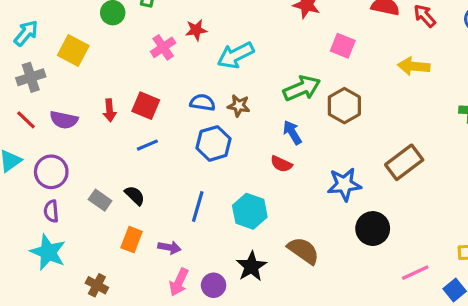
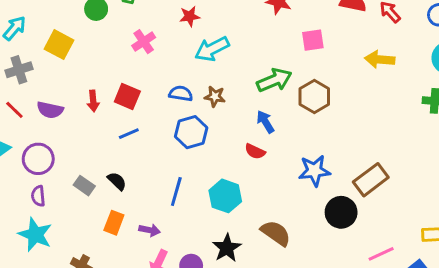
red star: (196, 30) -> (190, 16), moved
pink square: (343, 46) -> (313, 40), turned -30
brown rectangle: (404, 162) -> (371, 180), moved

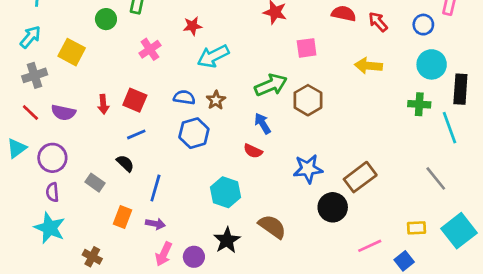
brown star: (215, 96) -> (216, 100), turned 30
black semicircle: (117, 181) -> (125, 163), moved
blue line: (176, 192) -> (155, 188), moved

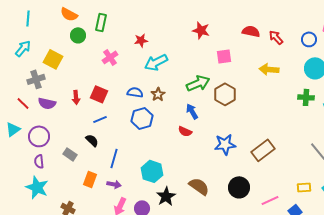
gray cross: (35, 75) -> (36, 79), moved
cyan hexagon: (226, 192) -> (152, 171), moved
black circle: (333, 207) -> (239, 187), moved

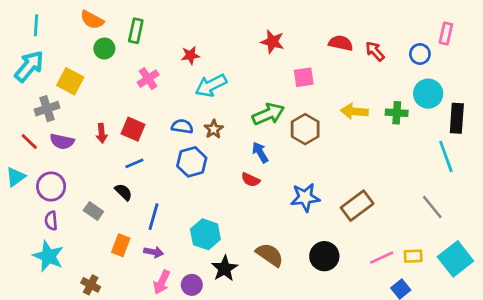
cyan arrow: (23, 48) -> (29, 66), size x1.4
yellow arrow: (269, 69) -> (354, 111), moved
green cross: (306, 97) -> (397, 113), moved
pink line: (270, 200) -> (382, 258), moved

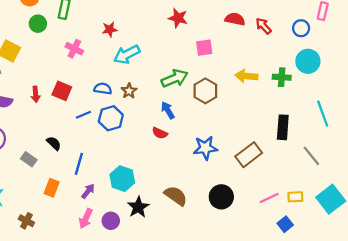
pink cross: (148, 79) -> (74, 49), turned -30
black rectangle: (457, 118) -> (283, 127), moved
blue line: (134, 163) -> (83, 115), moved
purple arrow: (154, 252) -> (88, 191), moved, turned -63

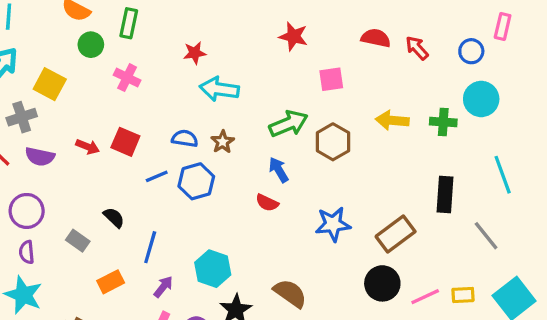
pink cross: (74, 49) -> (127, 78), moved
cyan arrow: (127, 54) -> (219, 89), turned 35
red arrow: (36, 94) -> (88, 147), turned -63
orange rectangle: (52, 188) -> (111, 282), turned 42
black circle: (221, 197) -> (382, 283), moved

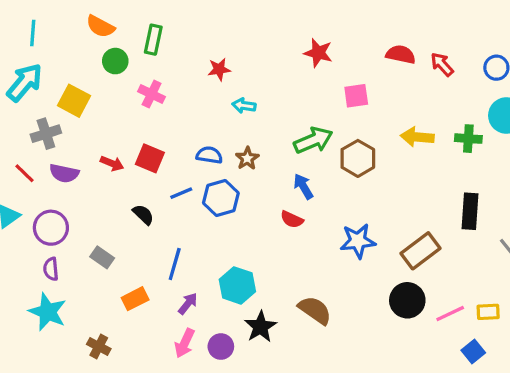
cyan arrow: (219, 89) -> (244, 106), size x0.6
black semicircle: (114, 218) -> (143, 215), moved

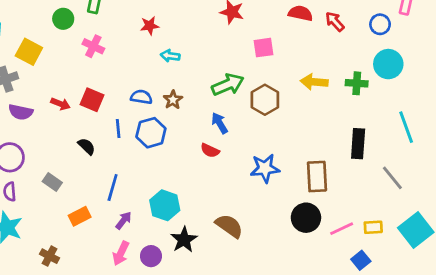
blue line: (181, 193) -> (118, 129), turned -72
brown rectangle: (421, 251) -> (317, 177), turned -56

